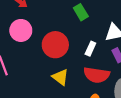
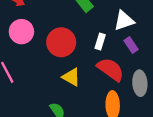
red semicircle: (97, 75) -> (111, 69), turned -145

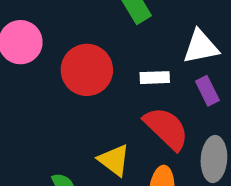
white rectangle: (100, 41) -> (155, 78), turned 63
yellow triangle: (71, 77) -> (114, 160), moved

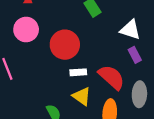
white triangle: (201, 47) -> (130, 30), turned 30
white rectangle: (155, 78) -> (78, 72), moved

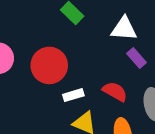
red semicircle: (111, 77) -> (115, 92), size x0.7

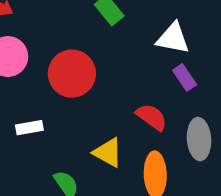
white rectangle: (73, 95) -> (29, 128), moved

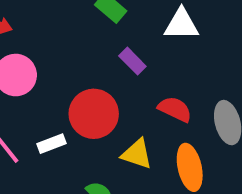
red circle: (72, 74) -> (94, 114), moved
purple rectangle: (185, 77) -> (132, 61), moved

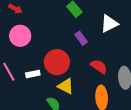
white triangle: (181, 24) -> (109, 24), turned -36
yellow triangle: (137, 154) -> (66, 86), moved

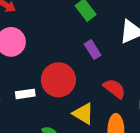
yellow triangle: (66, 86) -> (83, 114), moved

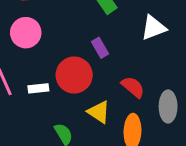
purple rectangle: (93, 50) -> (100, 48), moved

